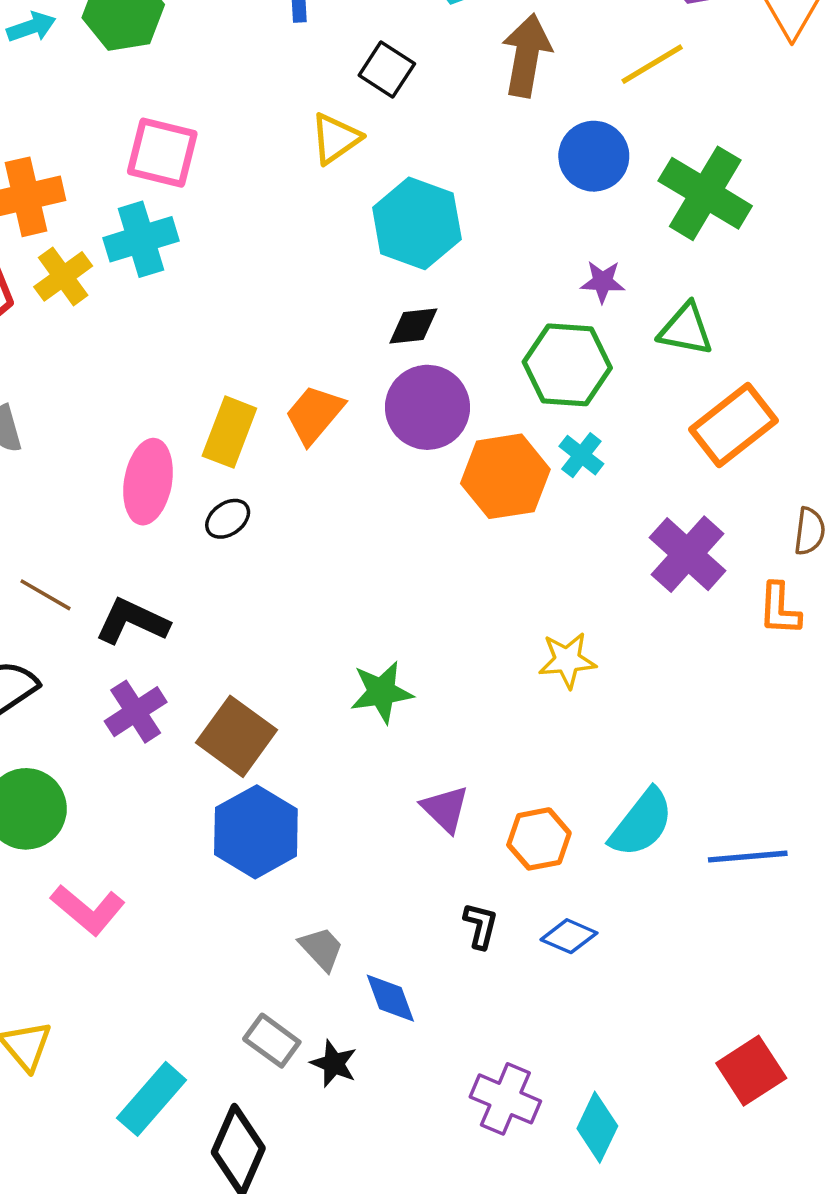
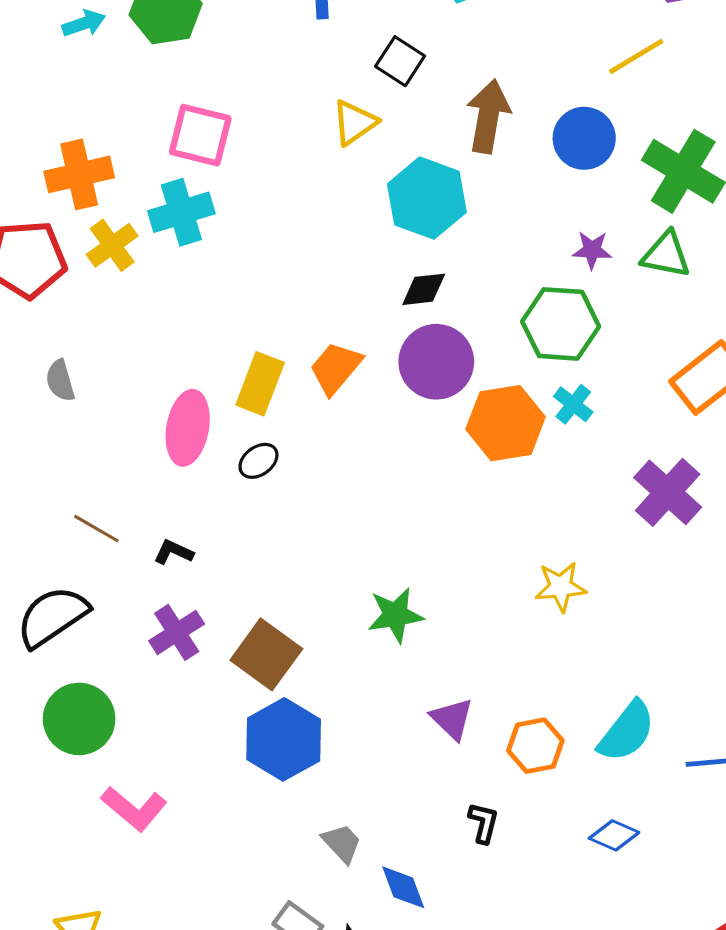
brown arrow: (527, 55) -> (488, 116), moved
green triangle: (686, 330) -> (666, 255), moved
black L-shape: (132, 621) -> (173, 552), size x0.6
blue diamond: (569, 936) -> (614, 835), moved

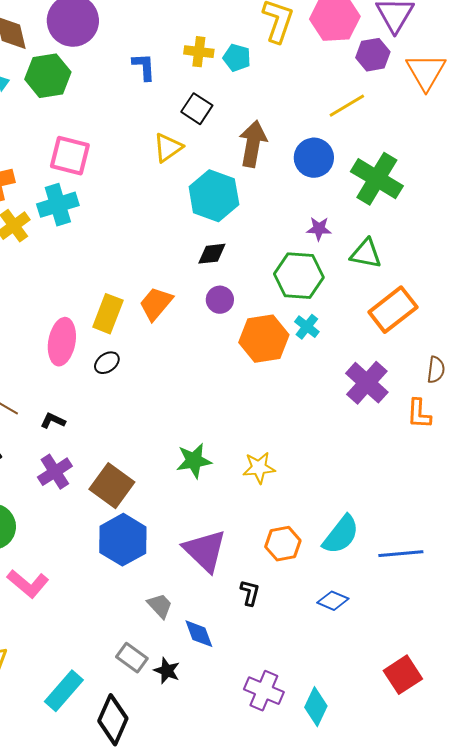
green triangle: (666, 255) -> (366, 254), moved
purple circle: (436, 362) -> (220, 300), size x0.6
yellow star: (561, 587) -> (259, 468), moved
purple triangle: (452, 719) -> (205, 551), moved, size x1.6

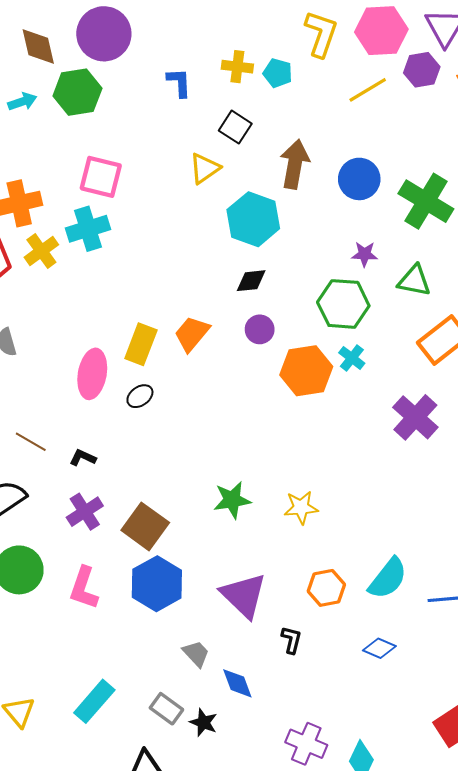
yellow line: (347, 106) -> (368, 90), moved
pink L-shape: (28, 584) -> (84, 588), moved, turned 69
cyan rectangle: (64, 691) -> (94, 701), moved

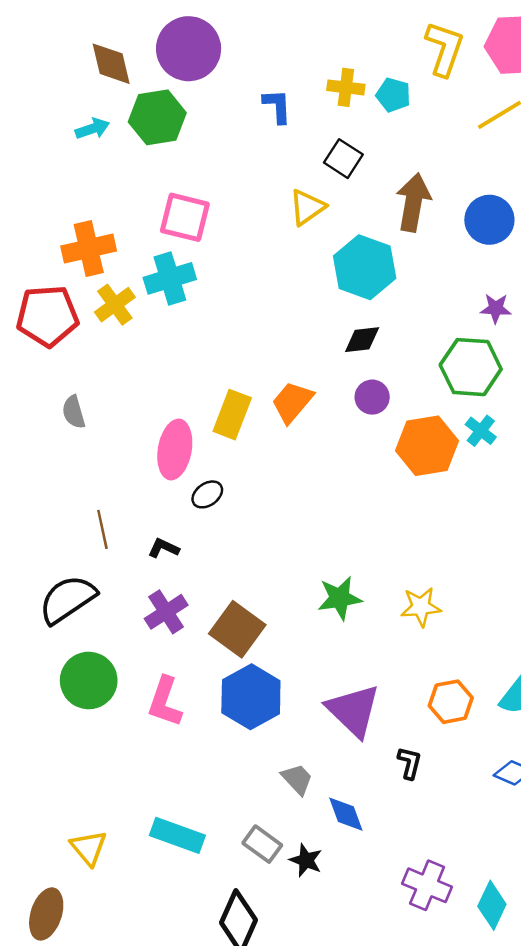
black ellipse: (140, 396) -> (207, 494), moved
brown line: (31, 442) -> (102, 529), turned 48
cyan rectangle: (94, 701) -> (177, 835), turned 69

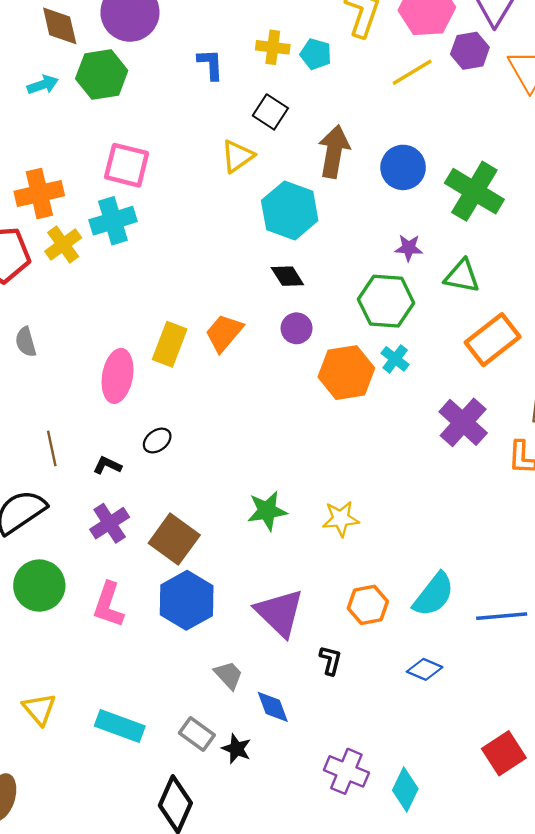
black diamond: (362, 340) -> (287, 276), turned 64
black ellipse: (207, 494) -> (157, 441), moved
yellow triangle: (89, 848) -> (39, 709), moved

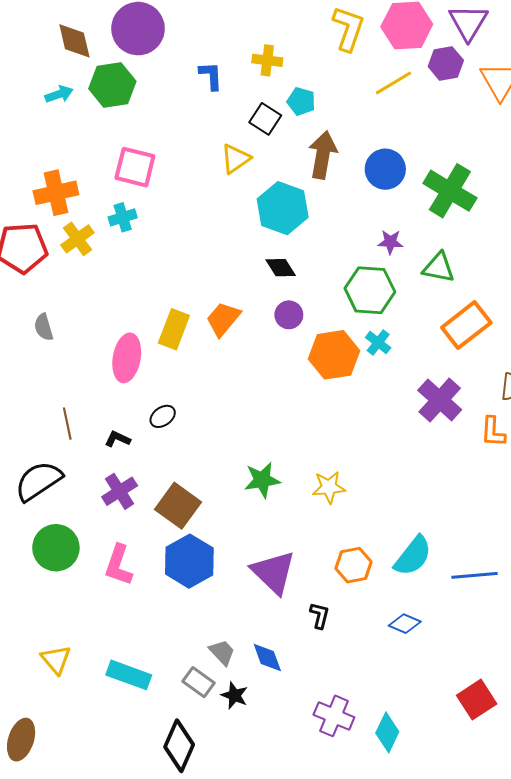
cyan pentagon: (316, 54) -> (301, 101), moved
cyan cross: (113, 221) -> (123, 217), size x0.7
gray trapezoid: (229, 675) -> (222, 652), moved

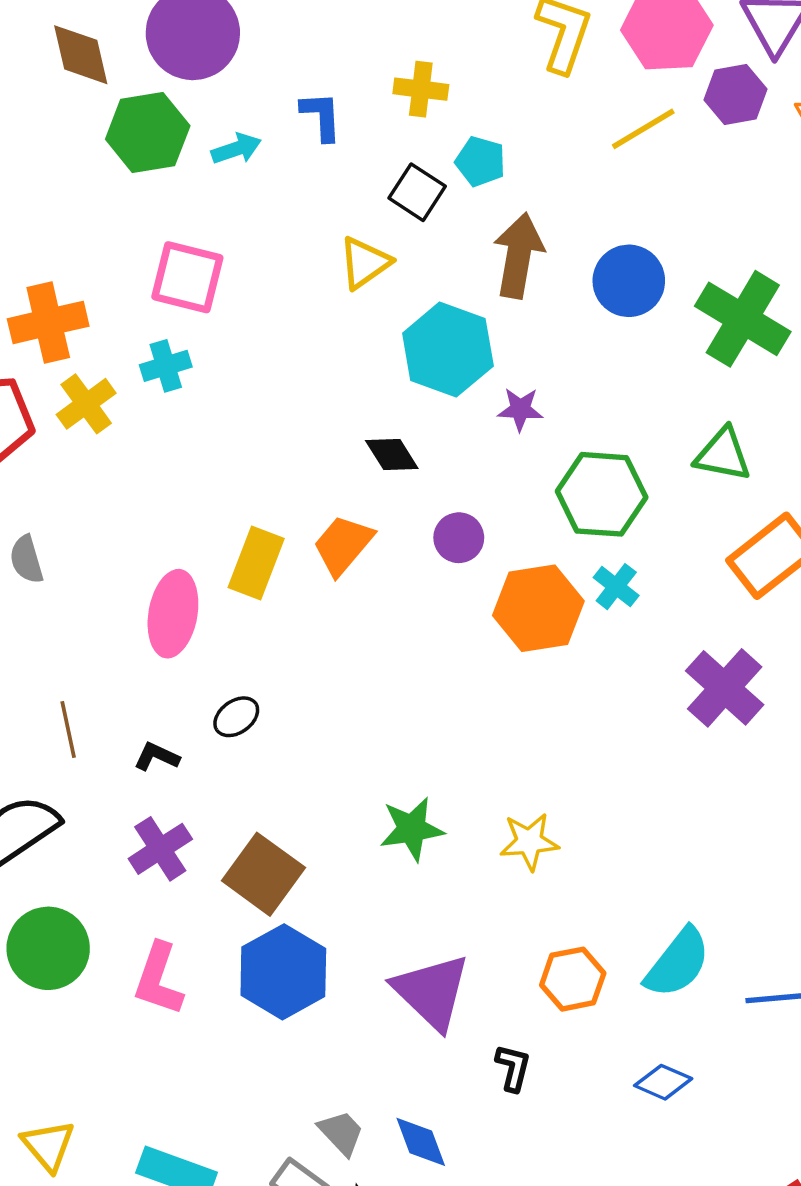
cyan arrow: (59, 94) -> (236, 149), moved
purple star: (390, 242) -> (520, 409), moved
black diamond: (281, 268) -> (392, 454), moved

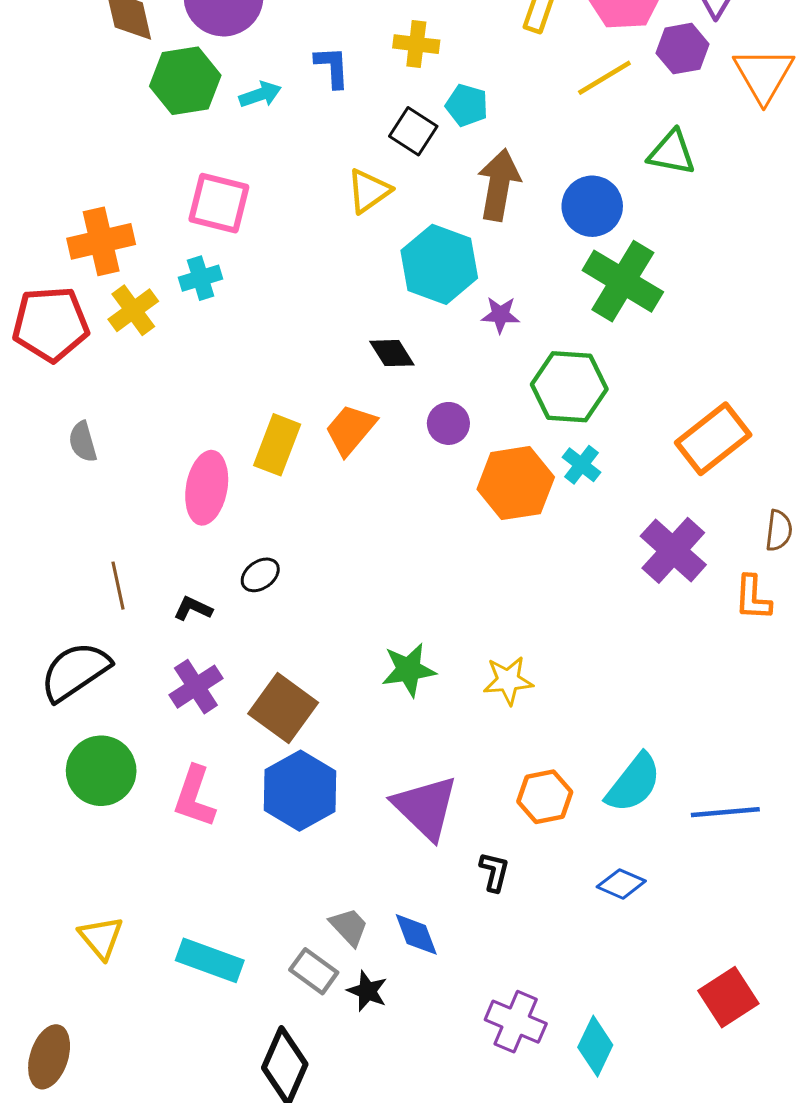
green cross: (743, 319) -> (623, 281), moved
green triangle: (723, 454) -> (672, 153), moved

